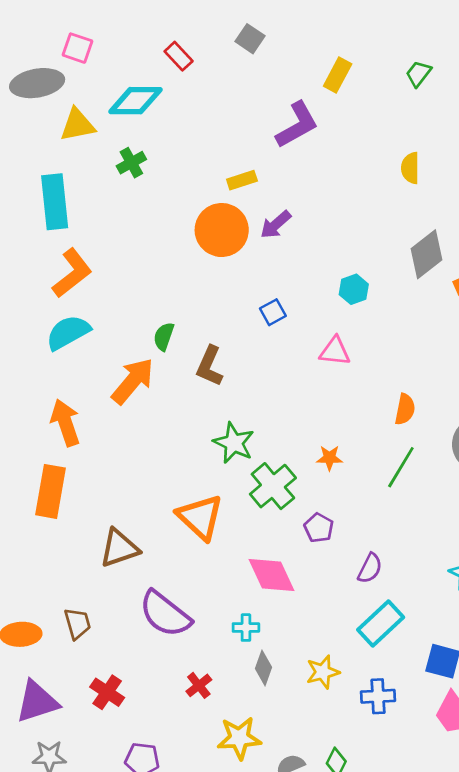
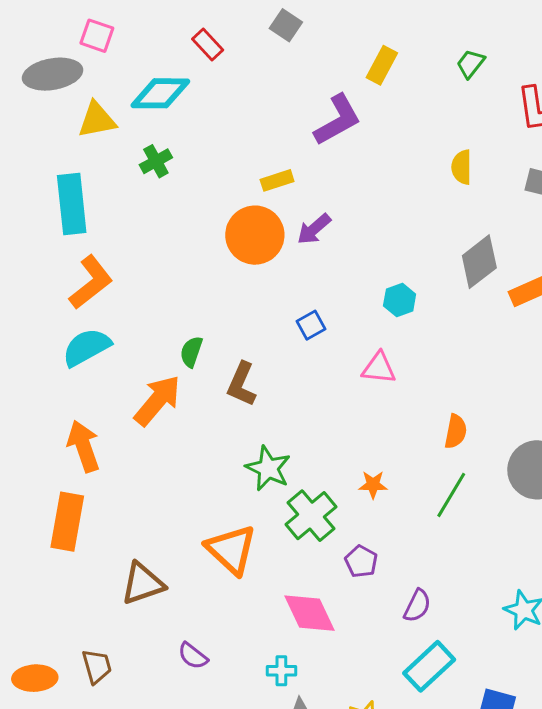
purple semicircle: (165, 614) -> (193, 656), size x0.5

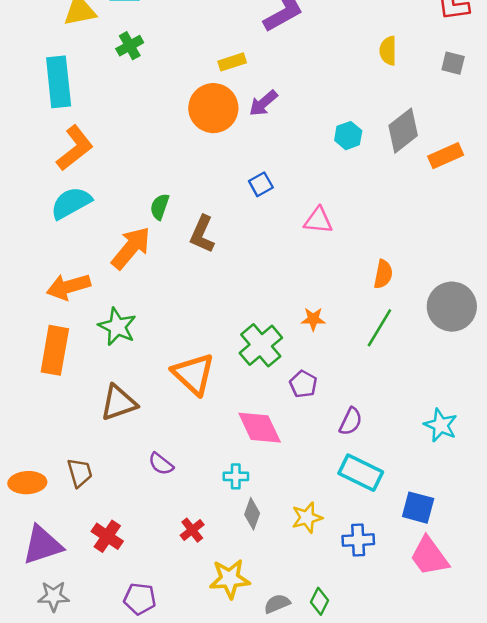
cyan hexagon: (400, 300) -> (348, 136), moved
orange arrow: (84, 446) -> (69, 287), turned -87
green star: (268, 468) -> (117, 327), moved
cyan rectangle: (429, 666) -> (361, 473), turned 69

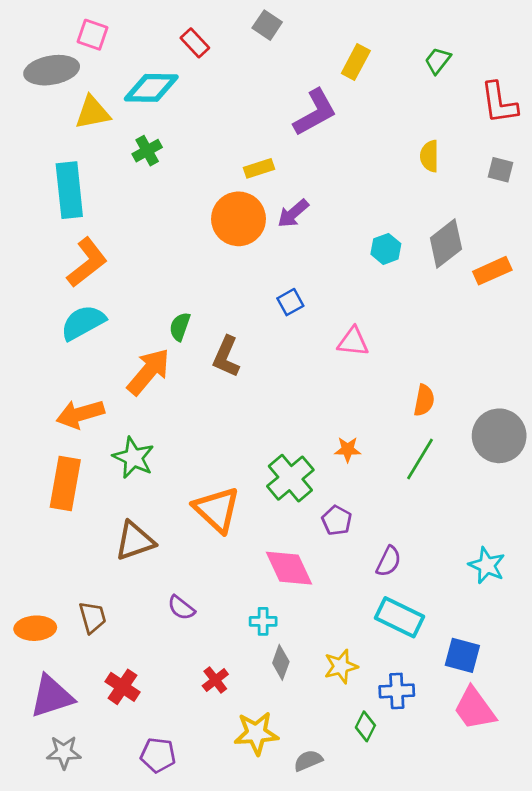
green diamond: (319, 601) -> (365, 726), moved

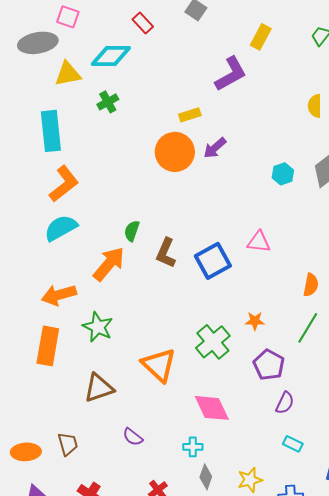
blue square: (290, 302) -> (213, 261), moved, size x1.8
purple pentagon: (337, 520) -> (269, 365), moved, size x1.4
cyan rectangle: (400, 617) -> (293, 444), size x0.6

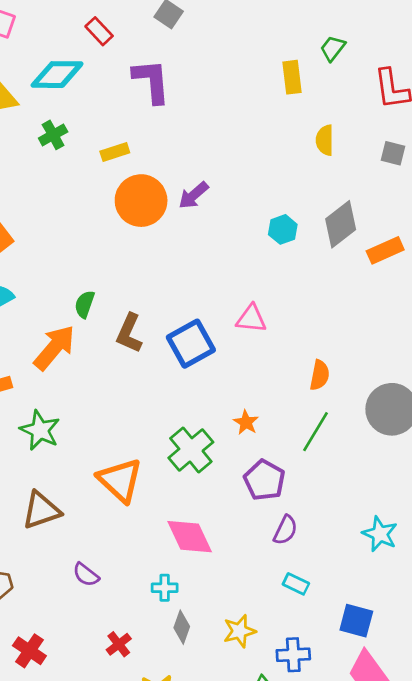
yellow rectangle: (261, 37) -> (292, 77), moved, turned -35
purple L-shape: (231, 74) -> (152, 81), moved, turned -66
yellow rectangle: (190, 115) -> (115, 152), moved
orange star: (255, 321) -> (246, 422), turned 30

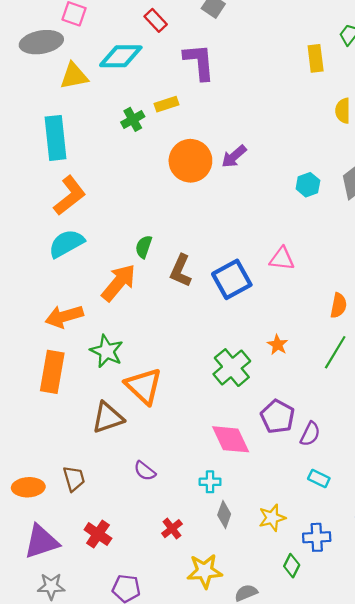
green cross: (53, 135) -> (133, 119), moved
yellow rectangle: (115, 152) -> (167, 104), moved
orange triangle: (120, 480) -> (144, 386), moved
purple pentagon: (264, 480) -> (278, 417), moved

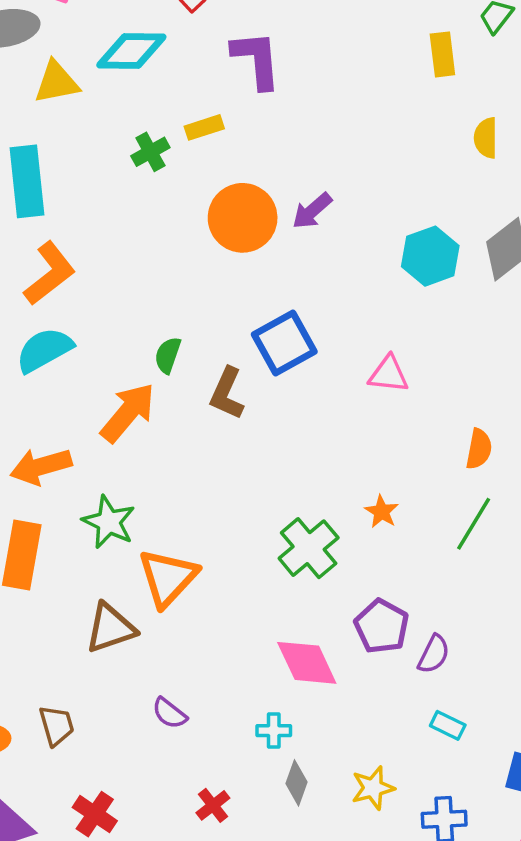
cyan hexagon: (308, 185) -> (430, 256), size x1.5
blue square: (232, 279) -> (284, 343), moved
orange triangle: (144, 386) -> (168, 578), turned 30

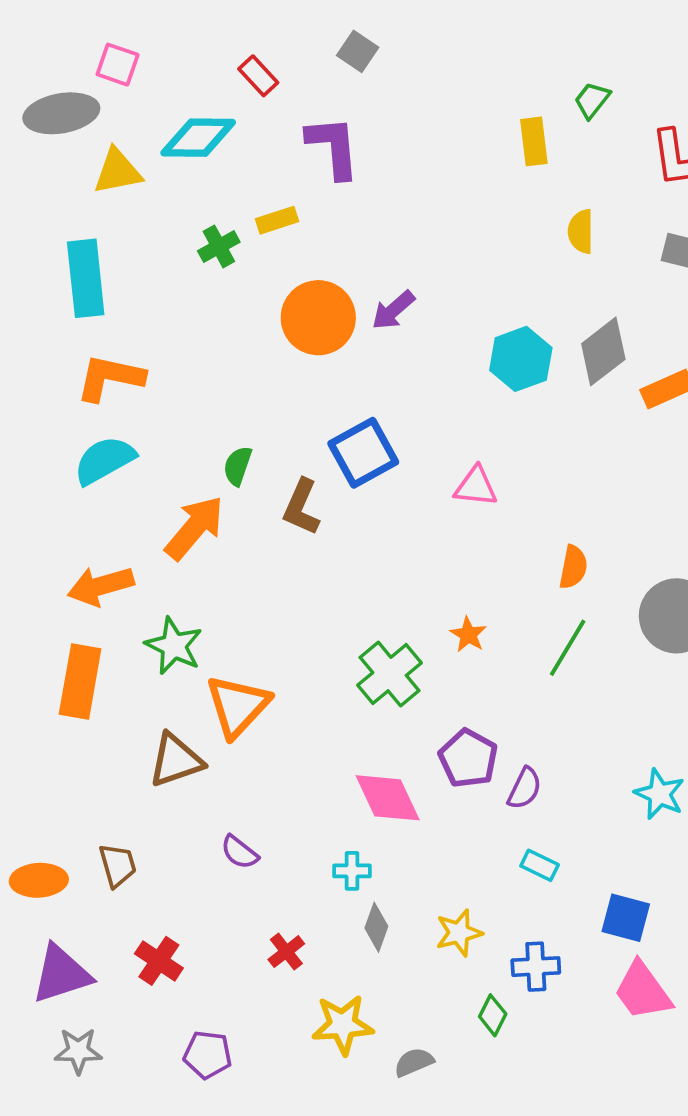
orange L-shape: (50, 273) -> (110, 378), turned -130

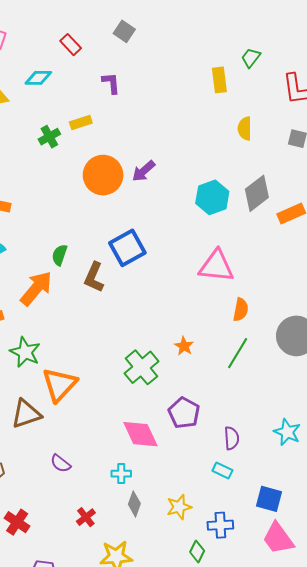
cyan diamond: (198, 138) -> (38, 78), size x0.7
purple L-shape: (333, 147) -> (111, 83), size x0.6
pink triangle: (476, 486) -> (216, 266), moved, size x1.5
purple semicircle: (525, 788) -> (232, 438), moved, turned -30

